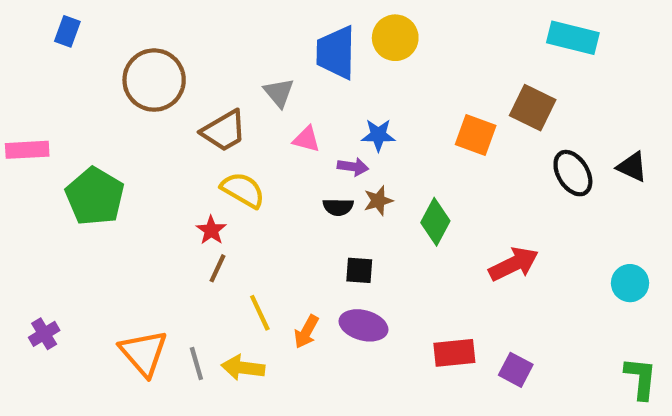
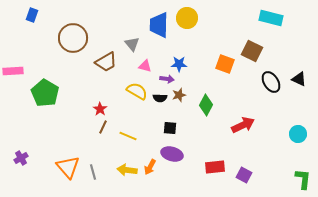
yellow semicircle: (243, 190) -> (137, 91), moved
yellow line: (260, 313) -> (128, 136), moved, turned -42
orange arrow: (306, 332) -> (150, 167), moved
yellow arrow: (243, 368) -> (127, 170), moved

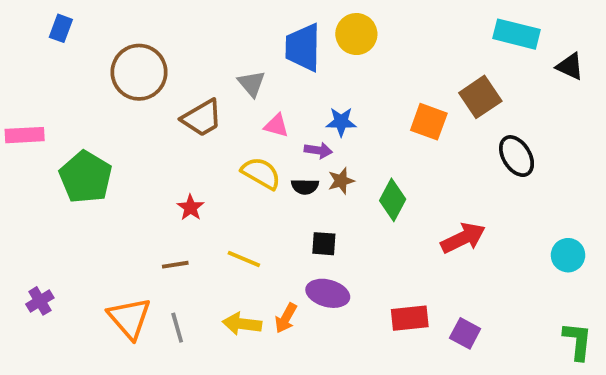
brown square: (252, 51) -> (480, 97), turned 30
black triangle: (299, 79) -> (570, 66), moved
brown line: (103, 127) -> (175, 265), moved, turned 56

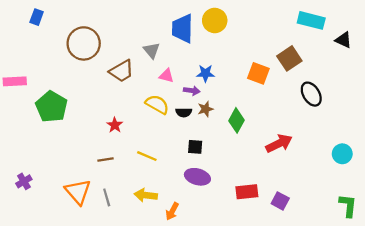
orange arrow: (286, 318) -> (172, 211), moved

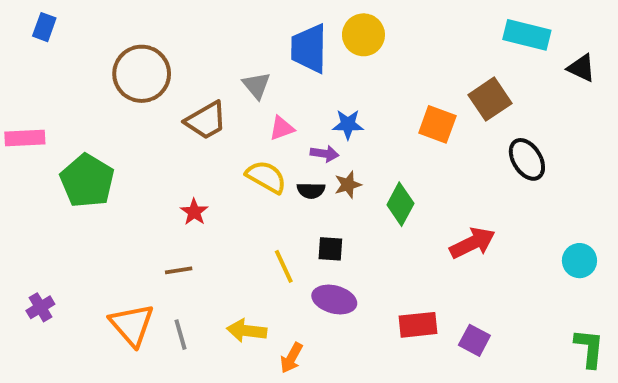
blue rectangle: (37, 17) -> (44, 27), moved
pink triangle: (166, 76) -> (282, 128), turned -35
yellow line: (147, 156) -> (284, 266), moved, turned 42

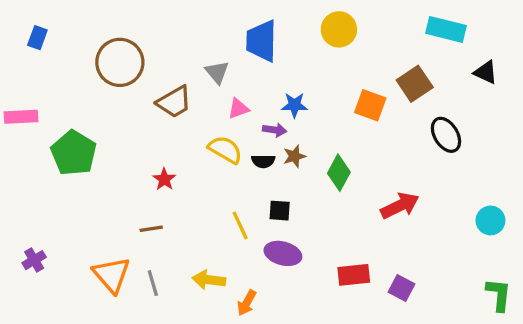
blue rectangle: (44, 27) -> (37, 38), moved
yellow circle: (363, 35) -> (339, 29), moved
black triangle: (581, 68) -> (486, 72), moved

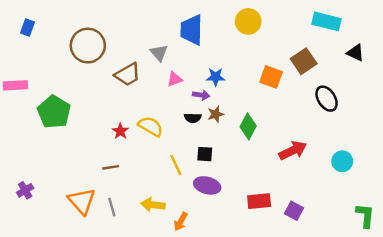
yellow semicircle: (225, 150) -> (150, 126), moved
cyan circle: (490, 220) -> (342, 161), moved

